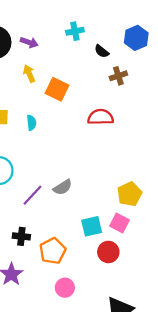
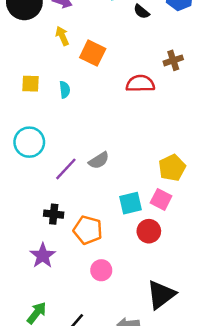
brown cross: (118, 76) -> (173, 60), moved
orange pentagon: (53, 251) -> (88, 230), turned -30

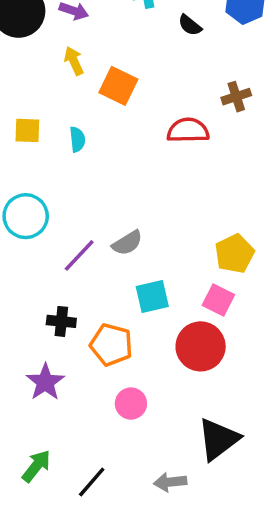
cyan square: (131, 203) -> (152, 296), moved
red circle: (149, 231) -> (201, 346), size x1.4

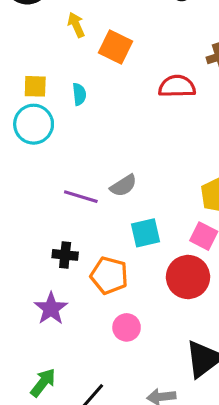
cyan circle: (26, 216) -> (34, 124), moved
purple line: (79, 255) -> (81, 197), turned 64

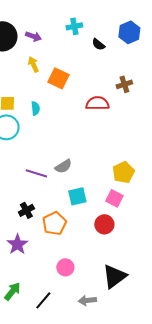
black cross: (65, 255) -> (26, 210), turned -35
orange pentagon: (109, 275) -> (54, 223), turned 30
red circle: (188, 277) -> (104, 224), size x0.7
pink circle: (127, 327) -> (65, 267), moved

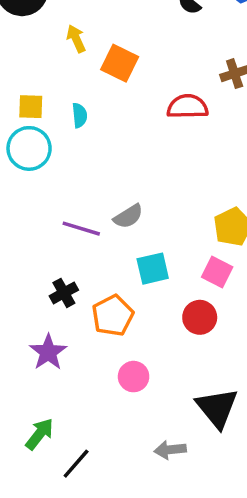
pink circle: (65, 267) -> (134, 377), moved
black triangle: (114, 276) -> (217, 408), turned -32
black line: (43, 300) -> (76, 464), moved

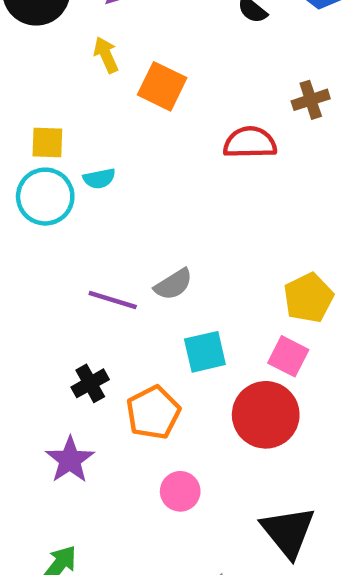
cyan semicircle: (80, 115) -> (99, 179), moved, turned 85
red circle: (200, 317) -> (266, 415), size x1.5

